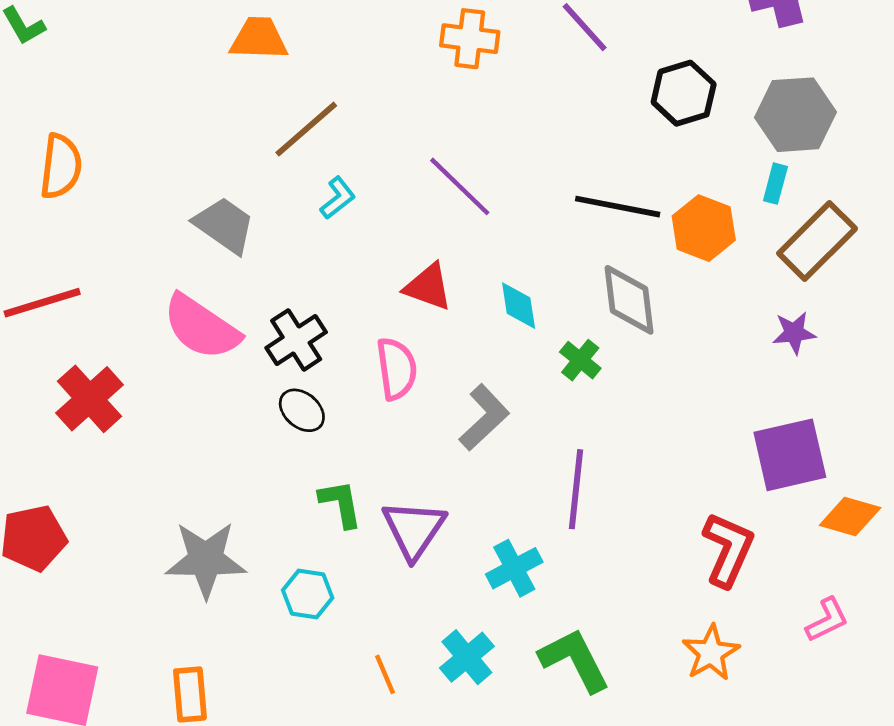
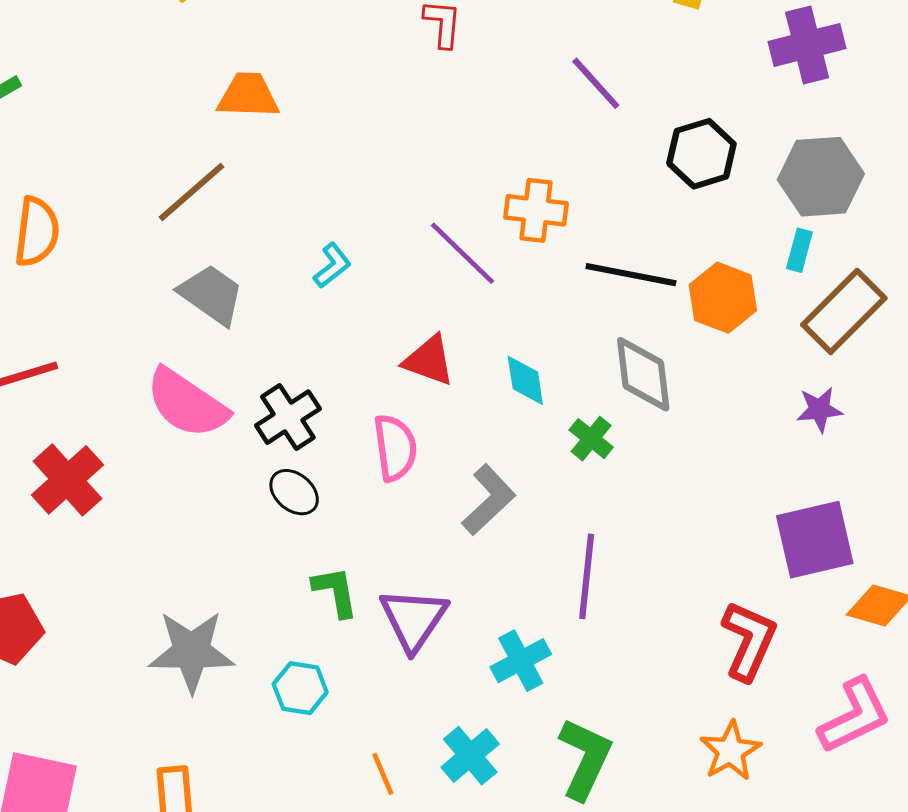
orange cross: (470, 39) -> (536, 210), moved
brown line: (306, 129) -> (191, 192), moved
pink L-shape: (827, 620) -> (855, 716), size x1.6
green L-shape: (575, 660) -> (585, 759), turned 52

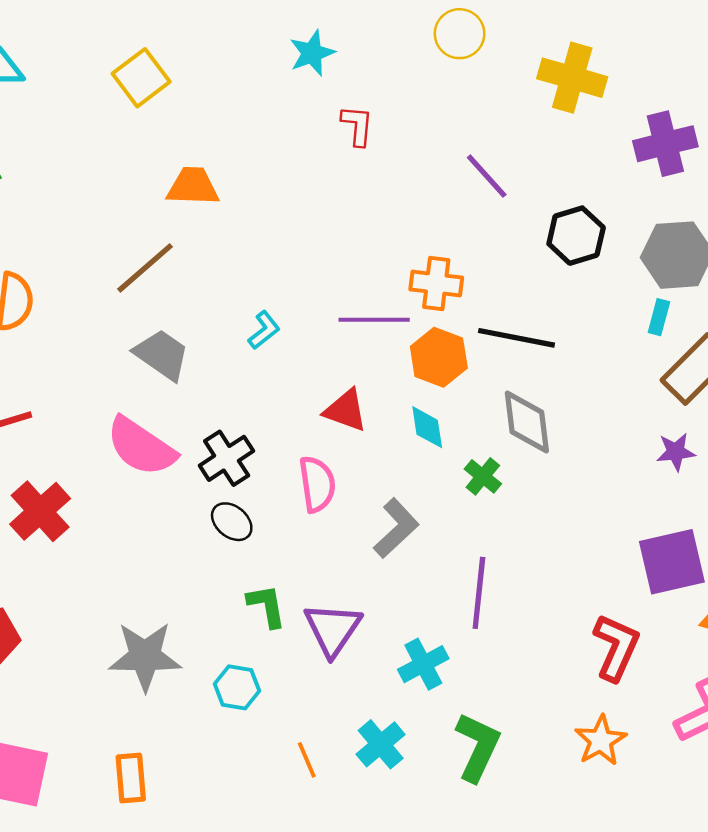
purple line: (463, 253) -> (374, 320), turned -44
orange hexagon: (723, 298) -> (439, 357), moved

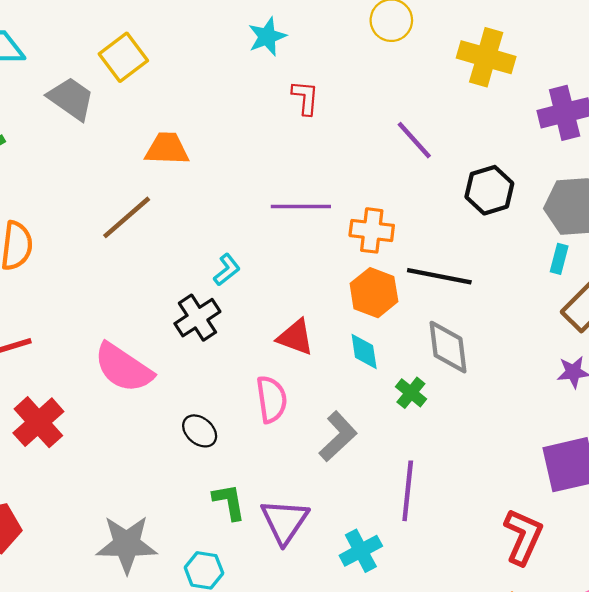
purple line: (374, 320) -> (301, 207), moved
gray trapezoid: (162, 355) -> (71, 99), moved
black cross: (227, 458) -> (197, 318), moved

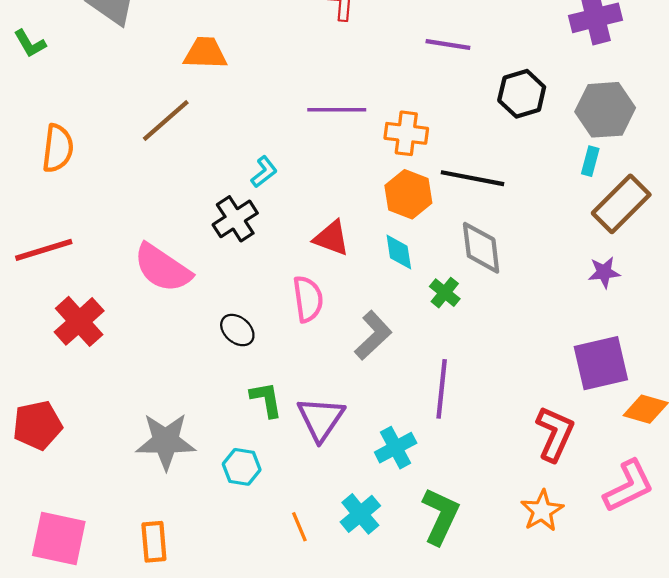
purple line: (414, 140) -> (448, 45), turned -39

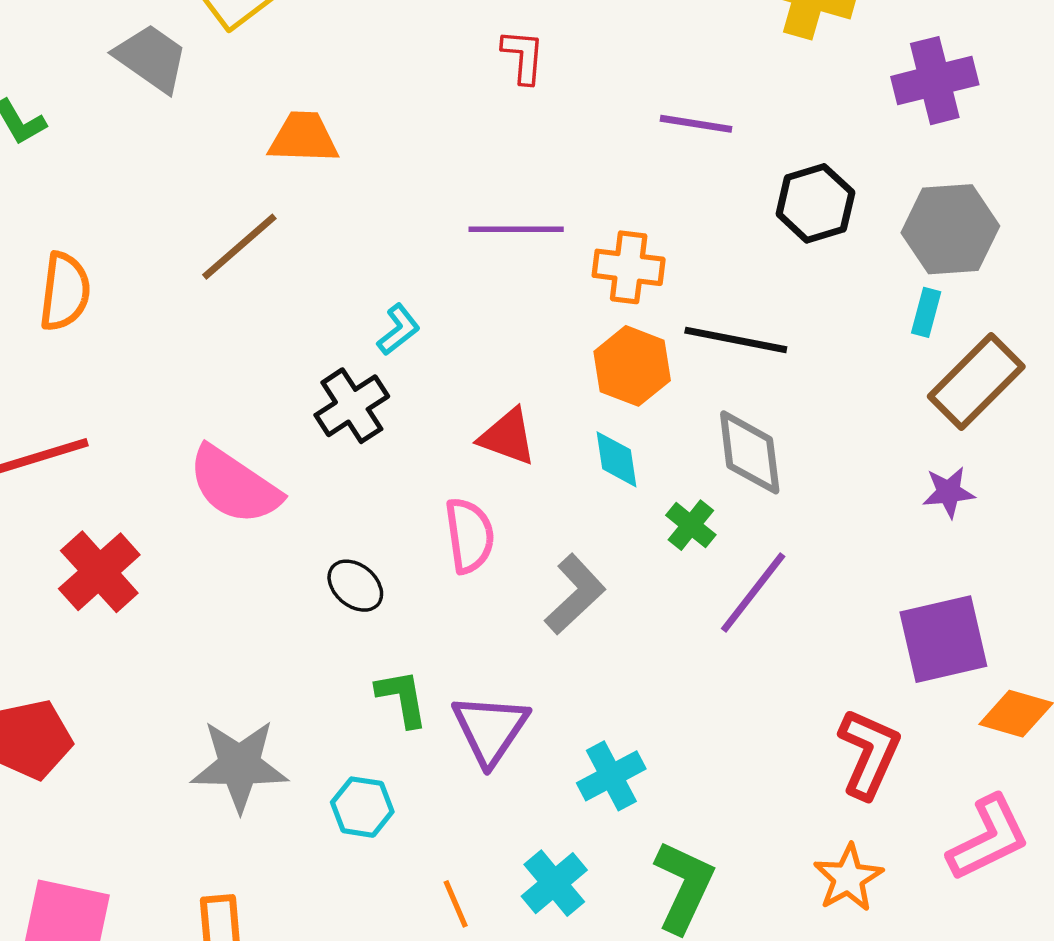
purple line: (442, 389) -> (753, 593), moved, turned 32

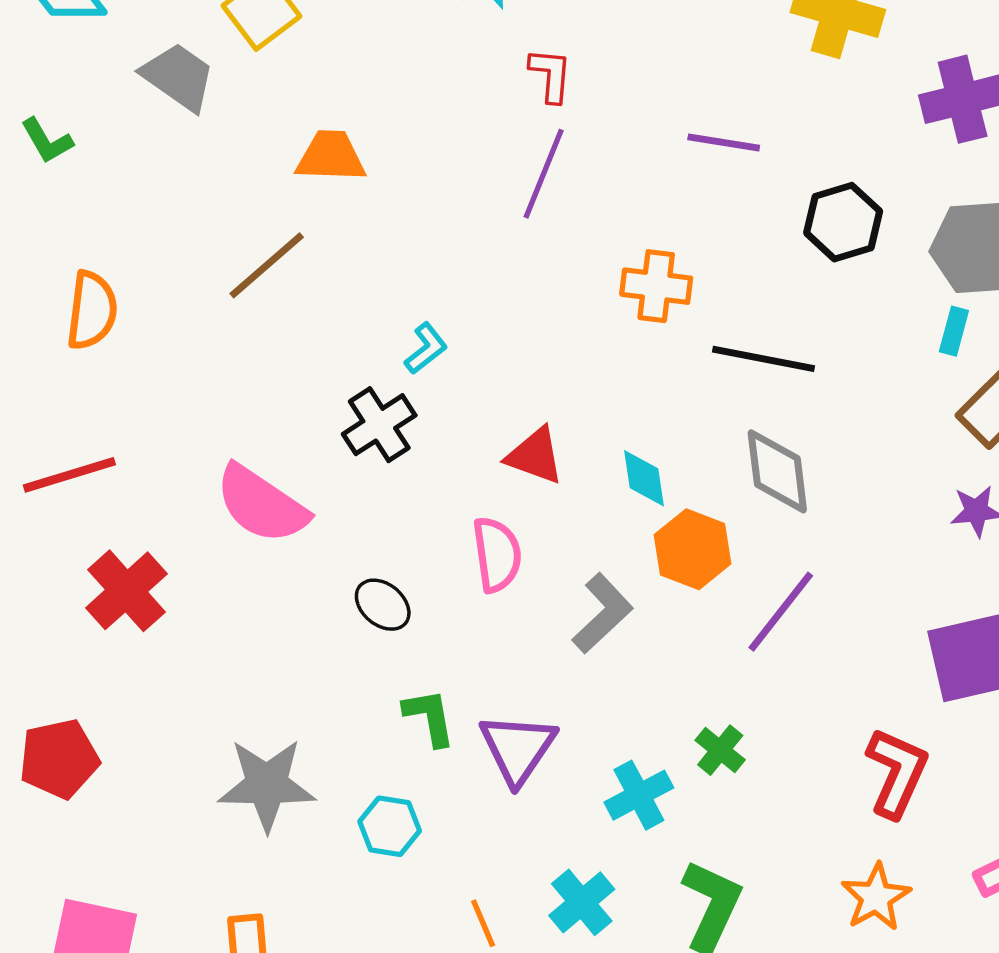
purple line: (516, 229) -> (544, 174), moved, turned -68
orange hexagon: (632, 366) -> (693, 549), moved
green cross: (691, 525) -> (720, 750), moved

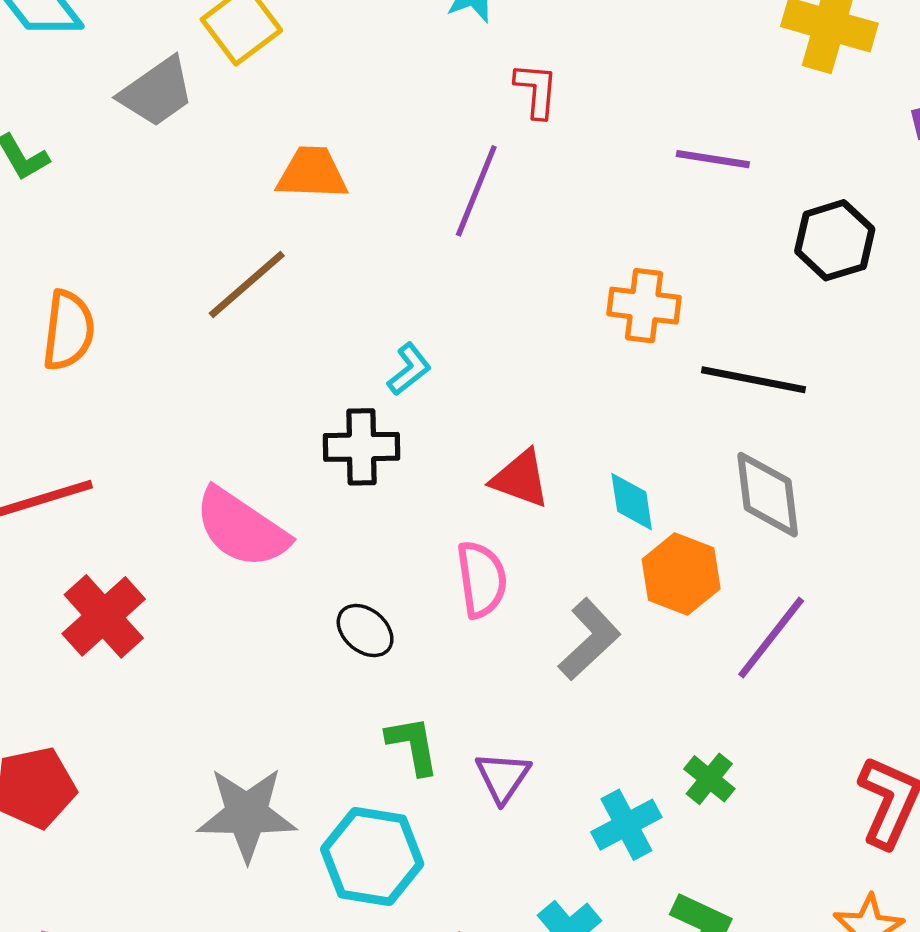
gray trapezoid: (178, 77) -> (157, 92), turned 110
purple line: (544, 174) -> (476, 191), moved
black cross: (379, 425) -> (362, 447), turned 32
purple triangle: (518, 748) -> (503, 777), size x0.7
cyan hexagon: (390, 826) -> (372, 856), size x1.6

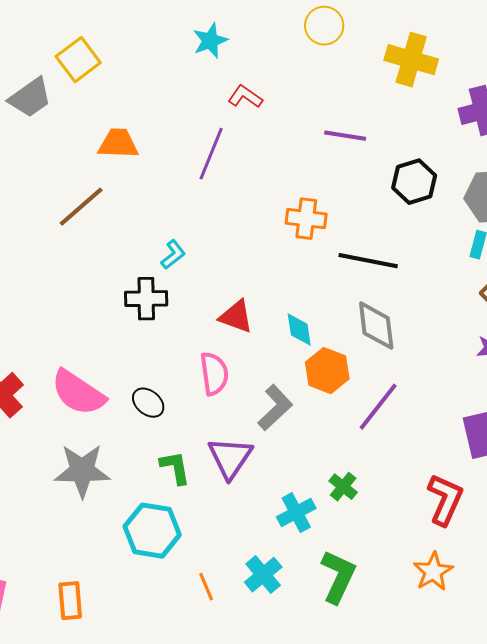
red L-shape: (536, 90) -> (245, 97), turned -60
pink semicircle: (241, 528) -> (78, 393), moved
purple triangle: (503, 777) -> (230, 458), moved, size x1.4
gray star: (247, 814) -> (82, 471), moved

